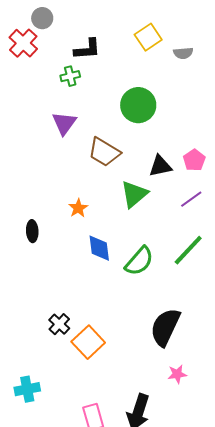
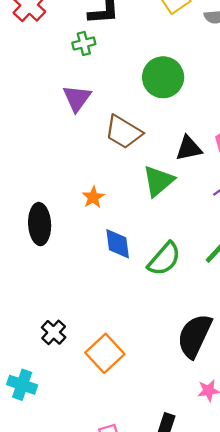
black ellipse: (32, 231) -> (40, 224), size x1.6
black cross: (59, 324) -> (54, 332), moved
cyan cross: (27, 389) -> (22, 385), moved, turned 30

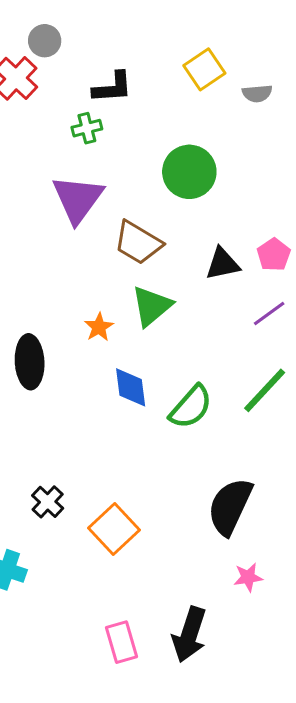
purple triangle: (77, 98) -> (78, 199), size x1.4
green triangle: (158, 181) -> (152, 306), moved

